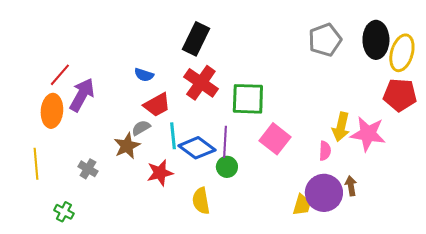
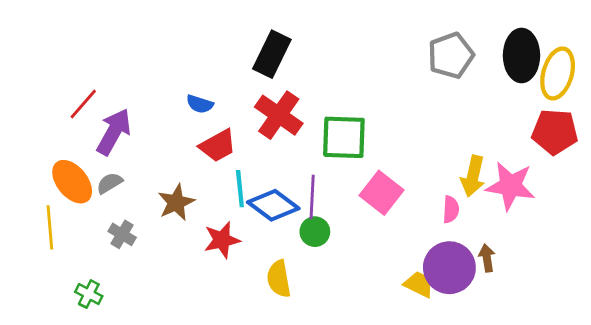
orange ellipse: (52, 111) -> (72, 182), moved, turned -44
gray semicircle: (141, 128) -> (110, 183), moved
yellow trapezoid: (302, 205) -> (419, 284), turned -80

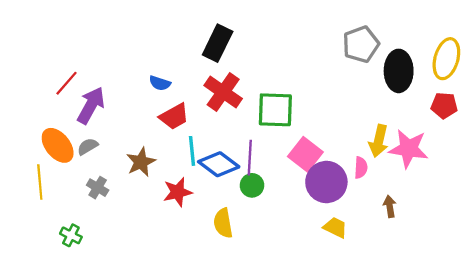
black ellipse: (522, 55) -> (399, 71), moved
red pentagon: (555, 132) -> (444, 105), size x0.7
purple circle: (449, 268) -> (326, 182), moved

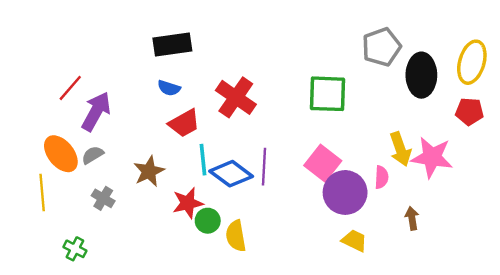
black rectangle: (218, 43) -> (172, 45), moved, turned 56
green square: (275, 110) -> (327, 94), moved
yellow arrow: (379, 141) -> (400, 149), turned -32
green circle: (252, 185) -> (208, 221), moved

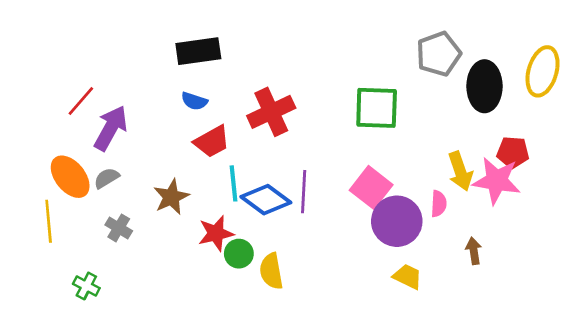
red cross: (236, 97) -> (271, 112), turned 30
red pentagon: (470, 111) -> (513, 152), moved

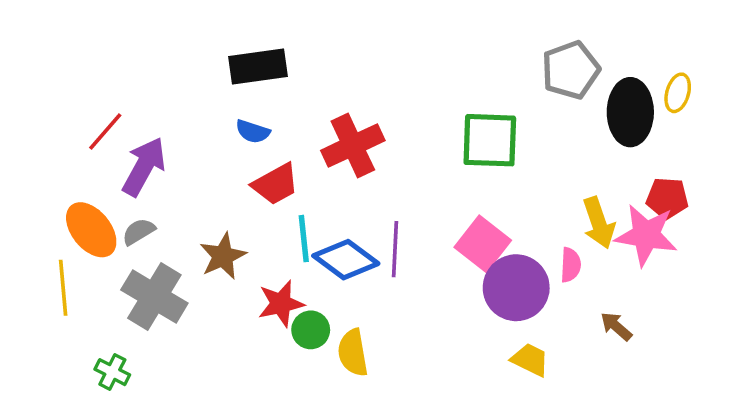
yellow ellipse: (543, 71) -> (678, 93), moved, size x0.6
gray cross: (119, 228) -> (154, 297), size x1.8
brown arrow: (474, 251) -> (616, 326), turned -40

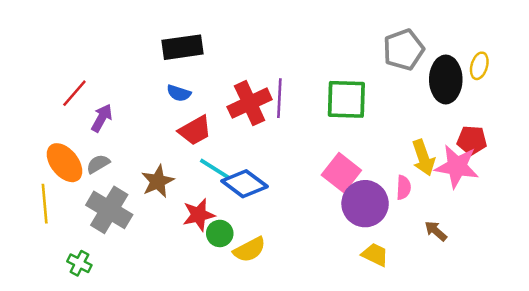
purple arrow: (144, 167) -> (102, 118), size x0.7
cyan line: (304, 239) -> (215, 169), turned -52
purple line: (395, 249) -> (279, 98), moved
yellow semicircle: (353, 353) -> (250, 250), turned -108

